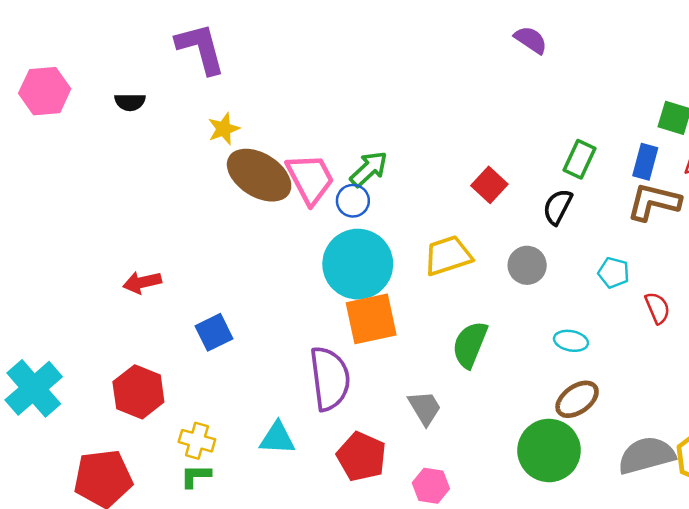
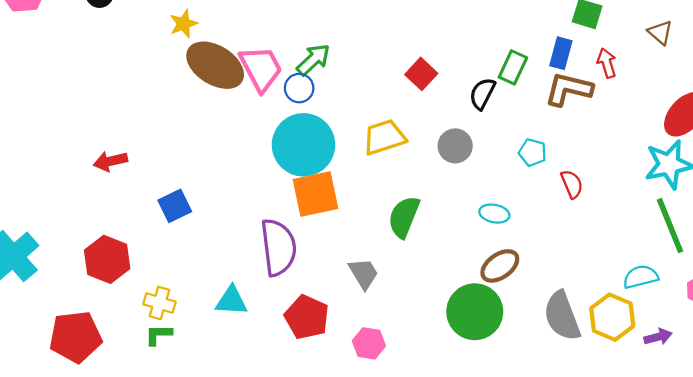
green rectangle: (579, 159) -> (513, 67), moved
gray semicircle: (646, 455) -> (562, 316), turned -96

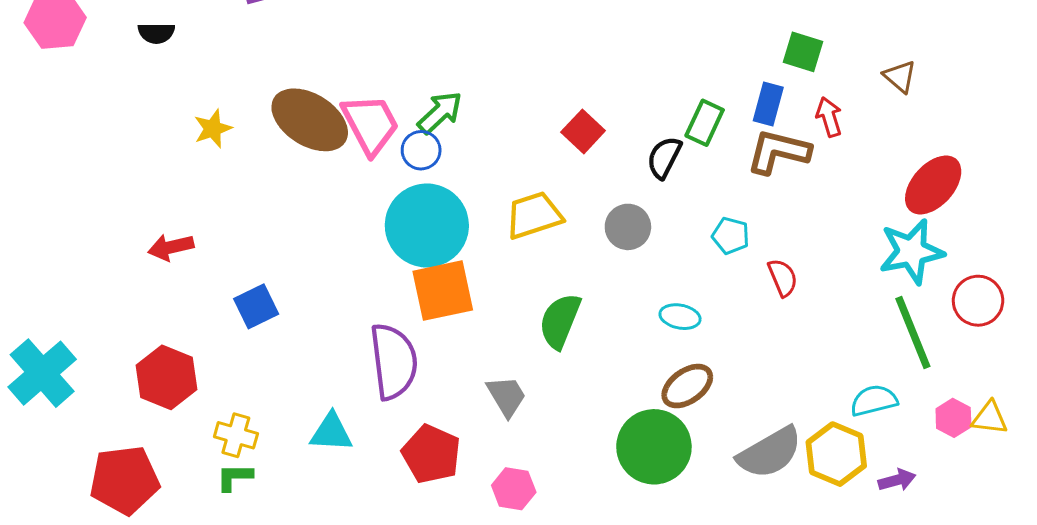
yellow star: (183, 24) -> (213, 129), moved
gray semicircle: (562, 316) -> (770, 453), turned -99

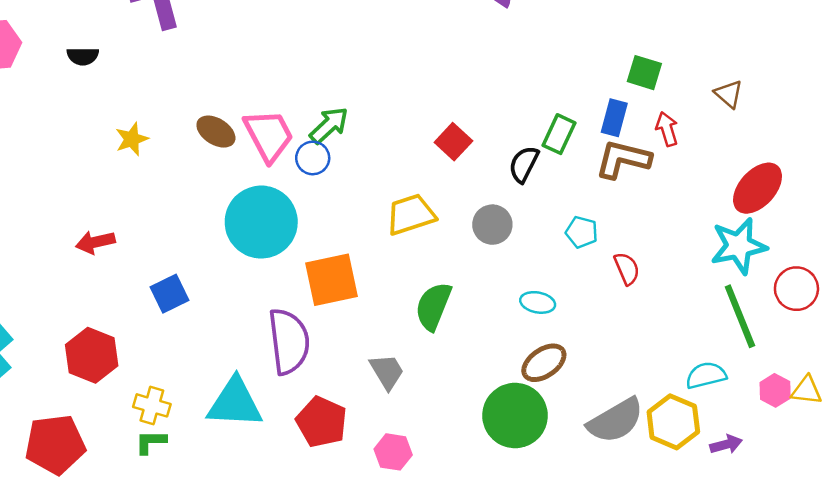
brown ellipse: (310, 120) -> (216, 132), size x0.6
cyan circle: (427, 225) -> (261, 222), moved
cyan triangle: (331, 432) -> (235, 403), size x1.5

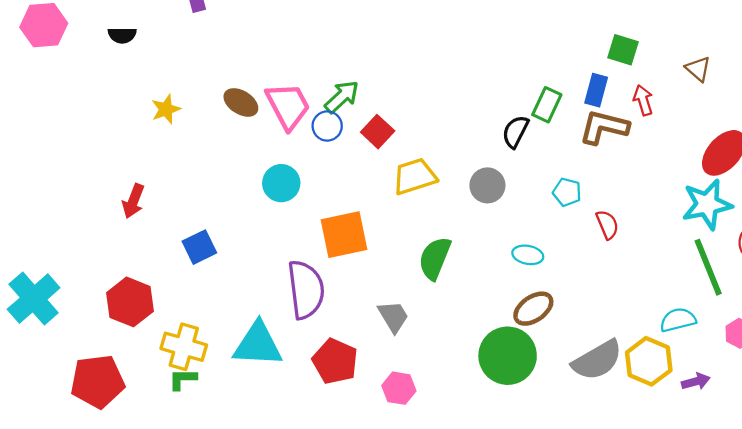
red square: (453, 142) -> (378, 132), moved
cyan circle: (261, 222) -> (281, 183), size x0.6
red arrow: (95, 242) -> (133, 201), turned -56
yellow cross: (152, 405) -> (184, 347), size x1.4

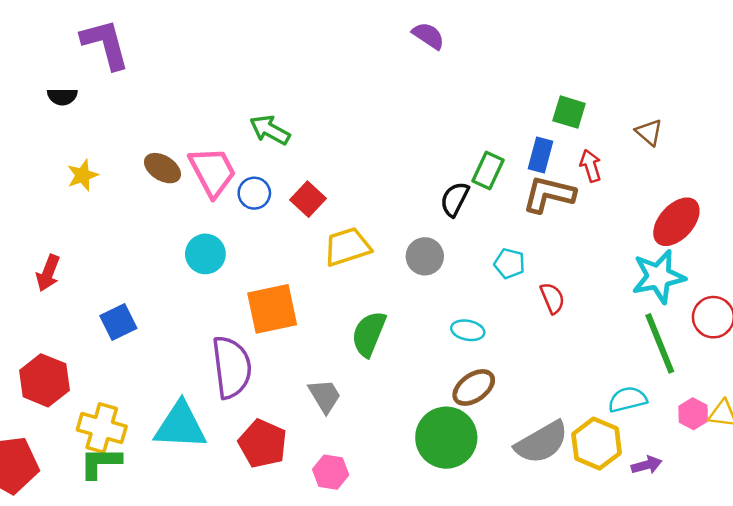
black semicircle: (122, 35) -> (62, 97), moved
green arrow: (342, 97) -> (270, 130), moved, turned -108
green L-shape: (183, 379) -> (100, 463), size x1.4

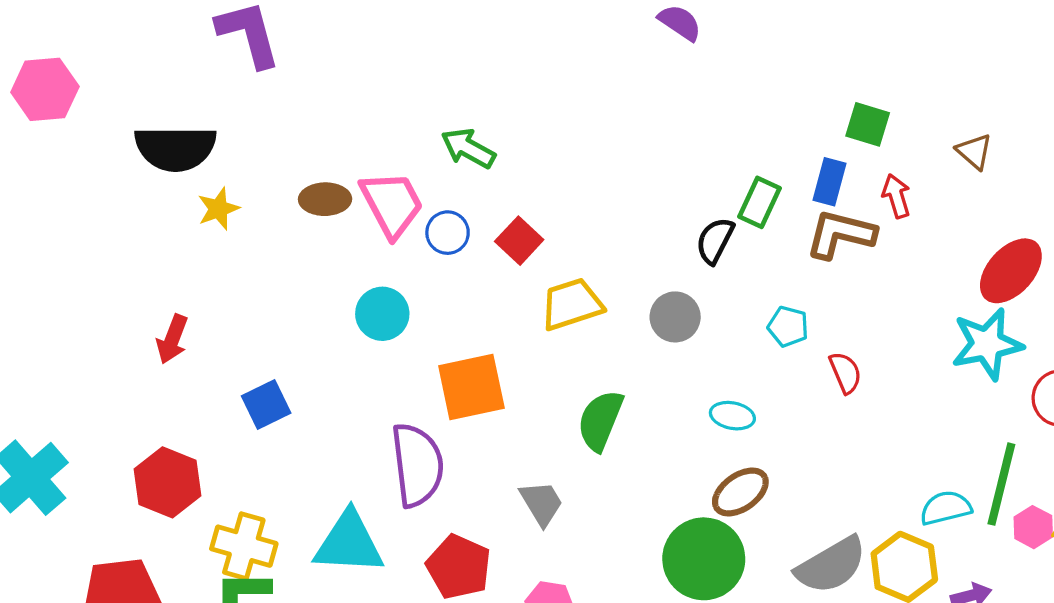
black semicircle: (62, 97) -> (175, 148), moved, size x2.0
brown ellipse: (162, 168) -> (325, 199), turned -33
green line: (660, 343) -> (1001, 484), moved, turned 36

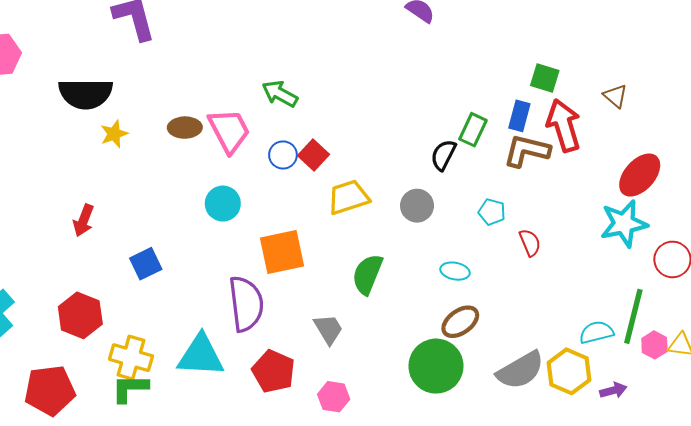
red arrow: (896, 196) -> (564, 125), size x1.8
blue circle: (448, 233) -> (283, 155), moved

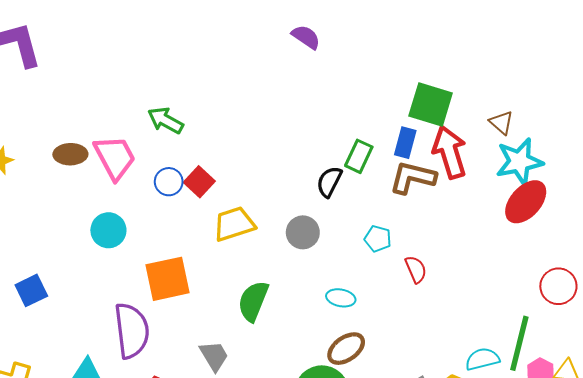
green square: (545, 78) -> (431, 105), size x1.5
cyan star: (624, 224) -> (519, 162), moved

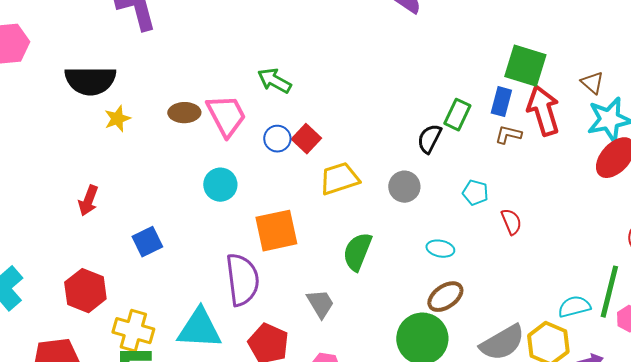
brown L-shape: (413, 177) -> (508, 135), size x0.6

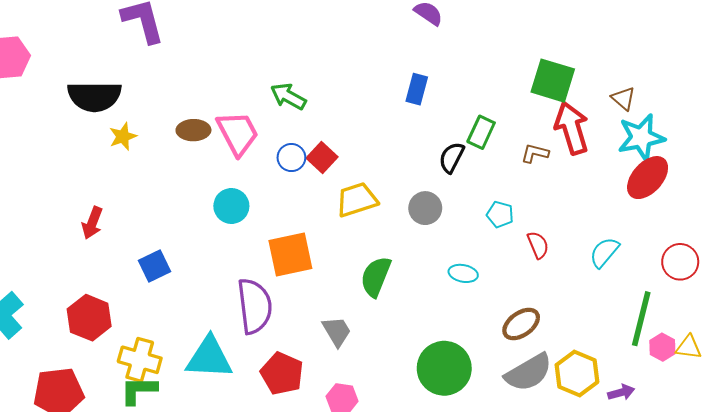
blue rectangle: (501, 102) -> (417, 89), moved
brown ellipse: (445, 297) -> (521, 324), moved
cyan semicircle: (574, 307) -> (604, 252), moved, turned -36

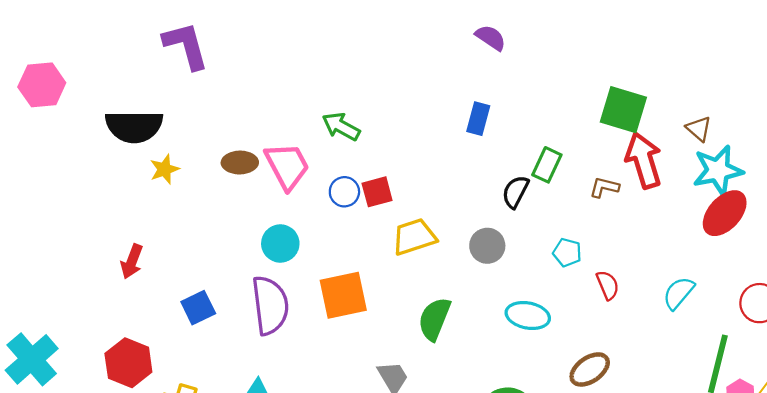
red square: (322, 158) -> (377, 192), turned 32
cyan ellipse: (463, 273) -> (528, 315), size x1.4
purple semicircle: (255, 306) -> (270, 305), moved

